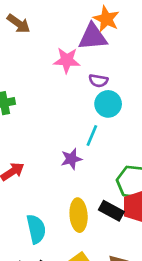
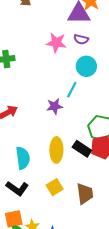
pink star: (67, 60) -> (56, 43), moved
purple semicircle: (98, 81) -> (81, 39), moved

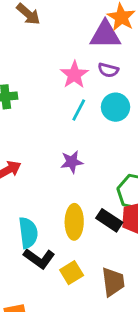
pink star: (56, 43) -> (74, 75), turned 30
cyan line: (72, 90) -> (79, 110), moved
black L-shape: (17, 188) -> (39, 258), moved

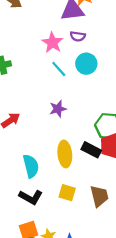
cyan line: (79, 110) -> (59, 69), turned -63
black L-shape: (39, 258) -> (31, 197), moved
yellow square: (72, 273) -> (67, 193), turned -35

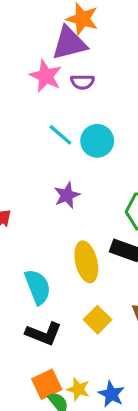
pink star: (52, 43) -> (46, 76), moved
cyan circle: (86, 64) -> (97, 141), moved
yellow square: (67, 193) -> (97, 320), turned 35

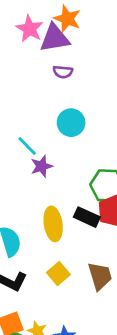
pink star: (46, 76) -> (30, 29), moved
cyan line: (60, 135) -> (27, 146), moved

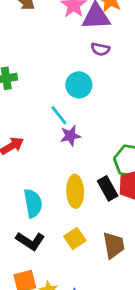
cyan circle: (71, 123) -> (79, 85), moved
black rectangle: (87, 217) -> (108, 188), turned 30

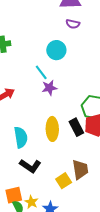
yellow square: (75, 238) -> (64, 181), moved
black L-shape: (30, 241) -> (30, 166), moved

